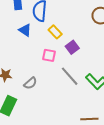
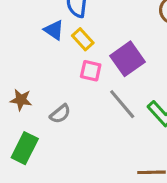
yellow rectangle: (55, 32) -> (83, 39), moved
purple square: (72, 47) -> (128, 59), size x1.5

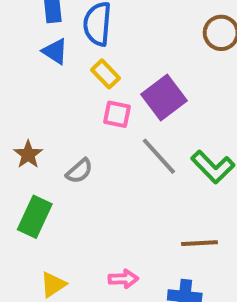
blue triangle: (54, 30) -> (55, 51), moved
brown star: (21, 100) -> (28, 154), turned 30

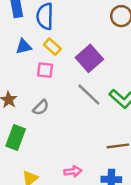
blue triangle: (55, 51) -> (24, 47), moved, turned -42
pink square: (117, 114) -> (45, 70), moved

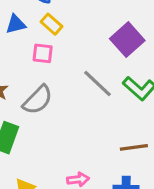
purple square: (89, 58) -> (127, 40), moved
gray semicircle: (41, 107) -> (38, 100), size x1.5

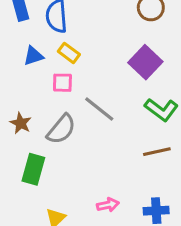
gray line: (97, 84) -> (99, 109), moved
brown line: (134, 147) -> (157, 152), moved

